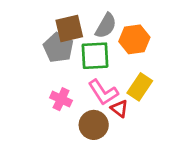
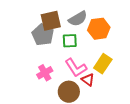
gray semicircle: (106, 26) -> (78, 19), turned 30
green square: (95, 56) -> (70, 41), size x0.7
pink cross: (61, 99) -> (45, 73), turned 35

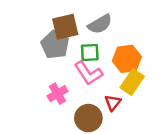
orange hexagon: (99, 29) -> (127, 59), moved
pink L-shape: (76, 68) -> (88, 73), moved
red triangle: (88, 80) -> (113, 103), turned 32

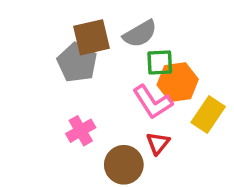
green square: (90, 52) -> (160, 62), moved
pink L-shape: (88, 73) -> (153, 102), moved
yellow rectangle: (132, 82) -> (208, 115), moved

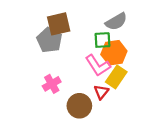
gray semicircle: (140, 34) -> (116, 22), moved
yellow rectangle: (208, 115) -> (116, 77), moved

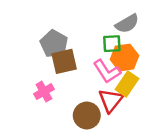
brown square: (59, 24) -> (64, 61), moved
pink cross: (52, 84) -> (44, 92), moved
red triangle: (101, 92) -> (111, 100), size x1.5

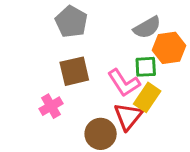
gray pentagon: (54, 44) -> (71, 22), moved
green square: (112, 44) -> (146, 67), moved
orange hexagon: (125, 58) -> (169, 48), moved

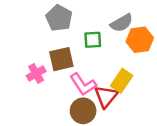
green square: (146, 67) -> (93, 40), moved
pink L-shape: (124, 83) -> (83, 84), moved
pink cross: (51, 106) -> (36, 73), moved

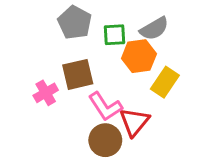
green square: (93, 40) -> (114, 35), moved
orange hexagon: (140, 40) -> (139, 56), moved
yellow rectangle: (122, 81) -> (165, 82), moved

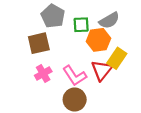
brown square: (78, 74) -> (39, 43), moved
pink cross: (46, 93) -> (43, 74), moved
red triangle: (134, 122) -> (102, 70), moved

